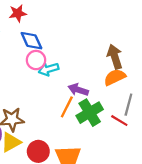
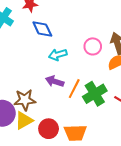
pink circle: (36, 60) -> (93, 46), moved
purple arrow: (78, 90) -> (55, 81), moved

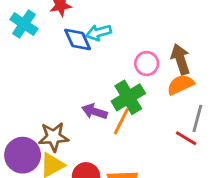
cyan arrow: (58, 55) -> (99, 32), moved
green cross: (95, 94) -> (128, 97), moved

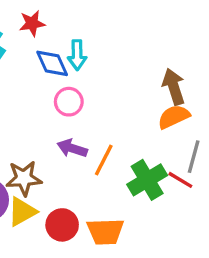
cyan arrow: (99, 32) -> (77, 55), turned -75
pink circle: (147, 64) -> (69, 102), moved
green cross: (128, 97) -> (147, 180), moved

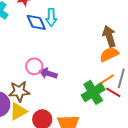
pink circle: (69, 102) -> (34, 66), moved
orange line: (104, 160) -> (105, 80), moved, turned 30

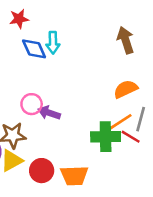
brown arrow: (109, 36) -> (126, 40), moved
green cross: (93, 92) -> (106, 137), turned 30

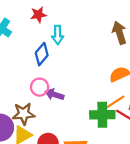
red star: (19, 19) -> (38, 15), moved
blue diamond: (34, 49) -> (42, 54), moved, turned 65

